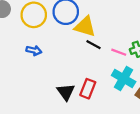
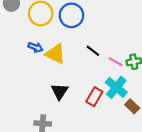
yellow triangle: (85, 27) -> (55, 54), moved
red rectangle: (88, 89) -> (94, 97), moved

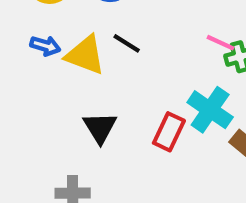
black line: (93, 51) -> (127, 43), moved
pink line: (116, 62) -> (221, 43), moved

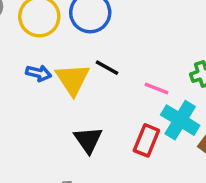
pink line: (221, 43) -> (156, 88), moved
yellow triangle: (85, 55) -> (73, 79), turned 39

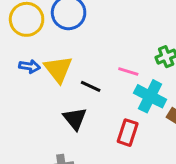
black line: (107, 68) -> (91, 86), moved
red rectangle: (146, 140) -> (128, 133), moved

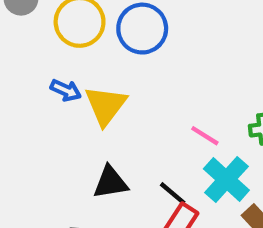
black line: (91, 86) -> (173, 193), moved
black triangle: (75, 119) -> (110, 182), turned 45

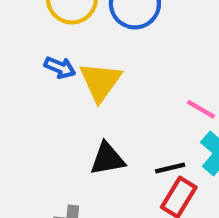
black line: (173, 193) -> (170, 168), turned -52

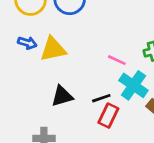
yellow triangle: (100, 82) -> (53, 49), turned 48

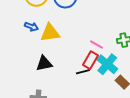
black triangle: (62, 96) -> (44, 63), moved
red rectangle: (108, 116) -> (91, 60), moved

